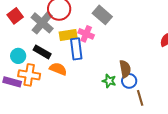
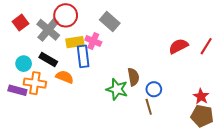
green star: (109, 81) -> (117, 89), size x1.5
blue circle: (129, 81) -> (154, 89), moved

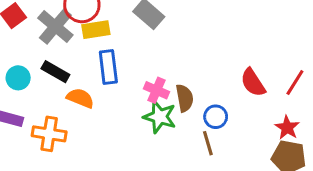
pink cross: (93, 41) -> (157, 90), moved
yellow rectangle: (75, 42) -> (96, 30), moved
red semicircle: (178, 46) -> (253, 83), moved, turned -96
red line: (206, 46) -> (295, 83), moved
orange cross: (35, 83) -> (49, 134), moved

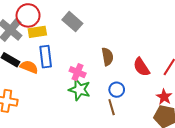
orange semicircle: (80, 98) -> (29, 67), moved
brown semicircle: (185, 98) -> (107, 57), moved

